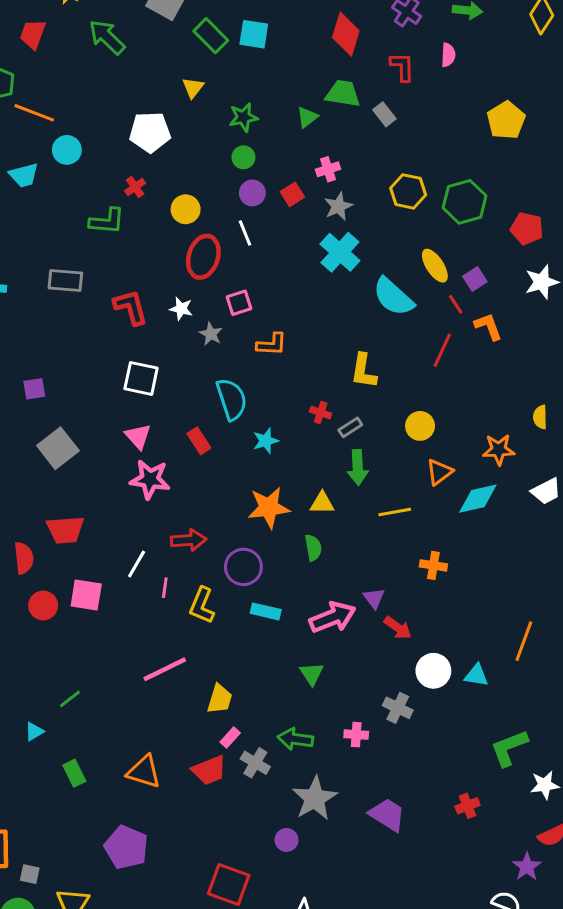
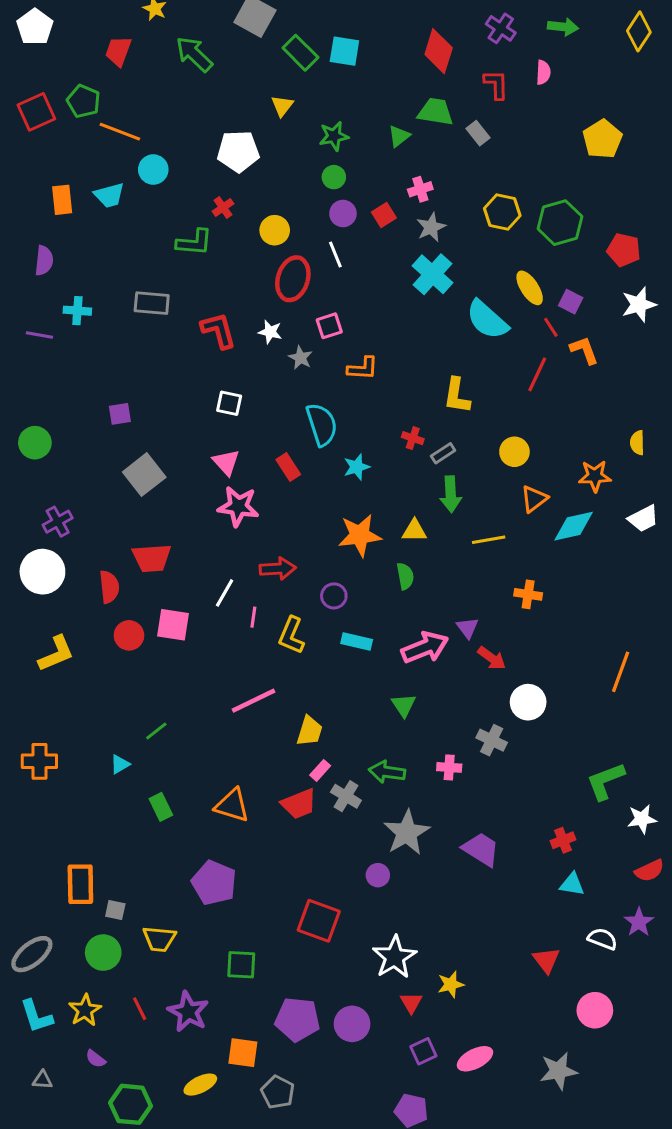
purple square: (475, 279) -> (571, 302), turned -30
white square: (141, 378) -> (229, 403), size x0.7
purple circle: (243, 567) -> (334, 596), size x0.7
cyan triangle: (476, 675) -> (572, 884), moved
purple star: (527, 867) -> (639, 922), moved

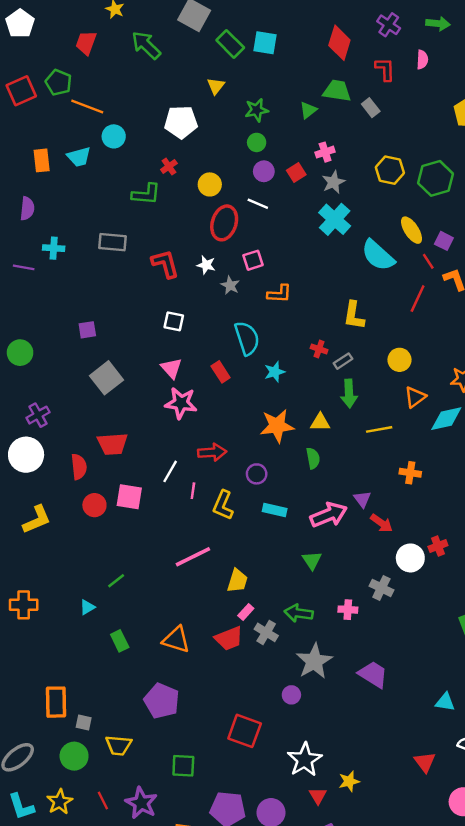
white line: (335, 254) -> (258, 204), turned -45
red cross: (563, 840) -> (438, 546), moved

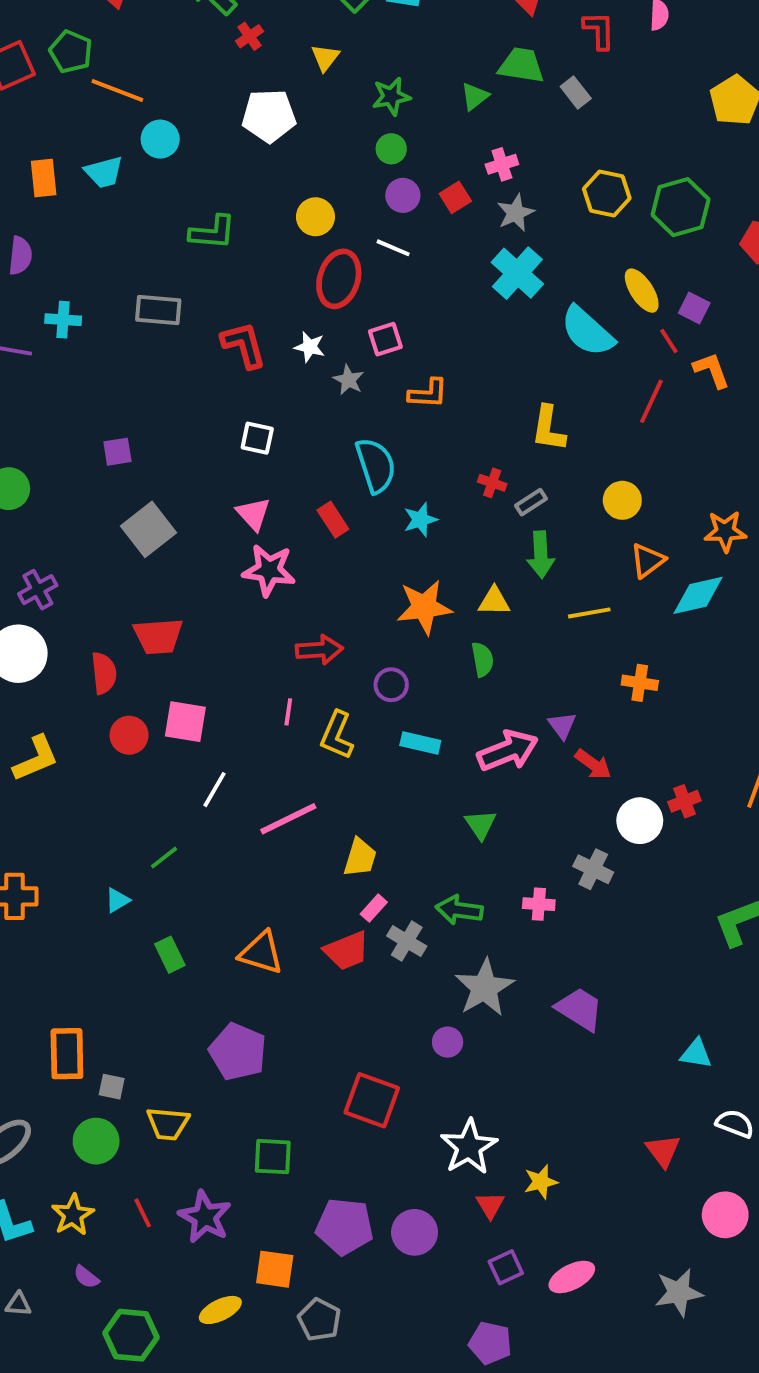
red cross: (169, 166) -> (249, 36), moved
white line: (170, 471) -> (215, 790), moved

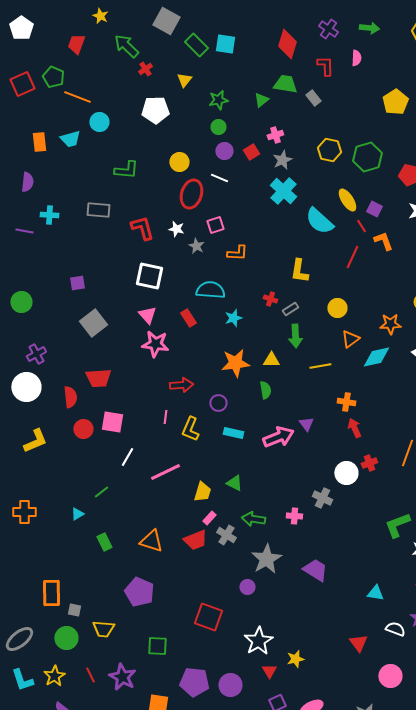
white square: (257, 438) -> (149, 276), size x1.6
cyan semicircle: (376, 465) -> (210, 290), turned -68
red arrow: (593, 764) -> (354, 428), moved, turned -150
green triangle: (481, 825) -> (234, 483), moved, turned -30

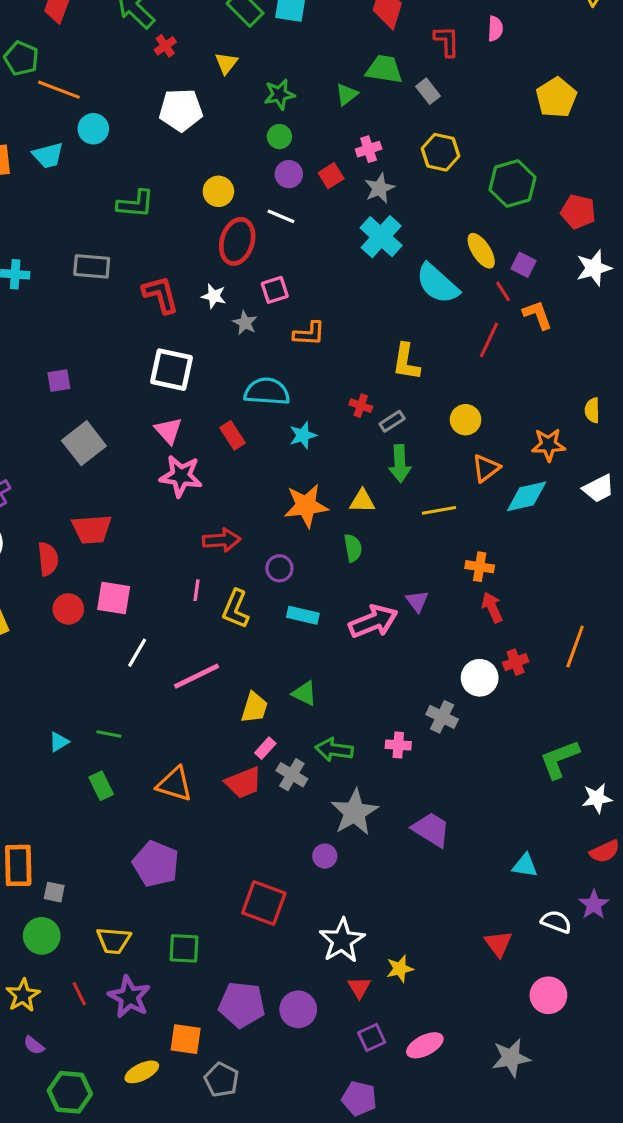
yellow hexagon: (329, 150) -> (441, 152), moved
green line: (101, 492) -> (109, 734), moved, turned 49
yellow trapezoid: (103, 629) -> (114, 941), moved

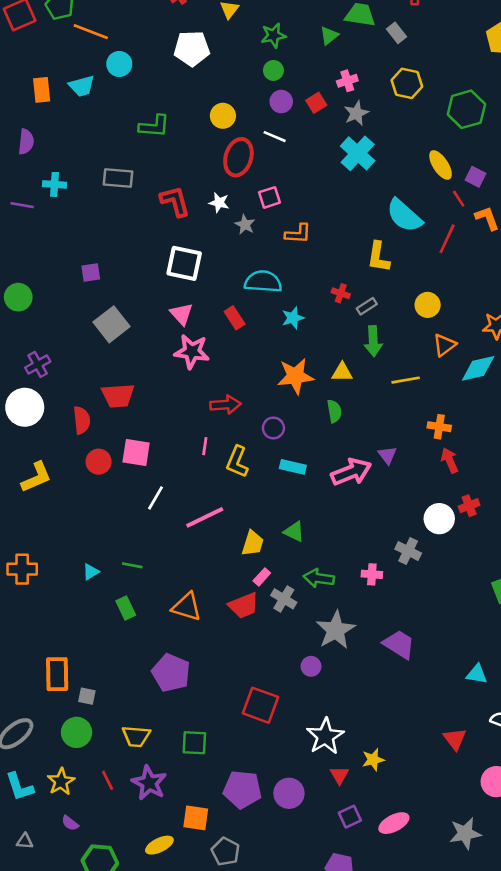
cyan semicircle: (437, 284) -> (404, 216), moved

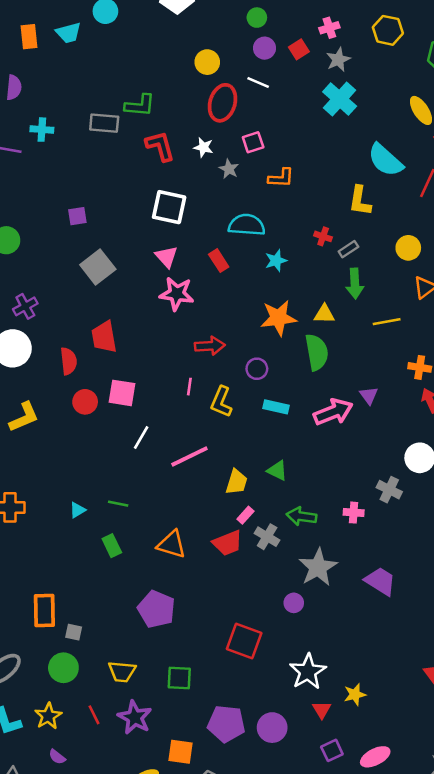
green L-shape: (154, 126) -> (140, 105), moved
red trapezoid: (118, 396) -> (104, 337), turned 84
green semicircle: (334, 411) -> (317, 352), size x1.6

